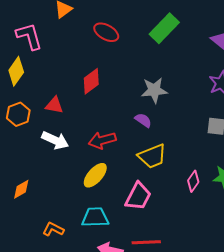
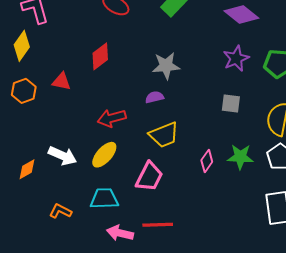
purple semicircle: (143, 120) -> (155, 97), turned -48
white arrow: (55, 140) -> (62, 156), moved

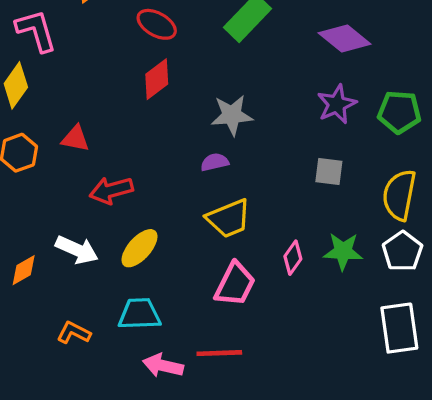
red diamond: (100, 56) -> (157, 79), moved
red arrow: (112, 118) -> (111, 190), moved
pink trapezoid: (149, 177) -> (235, 284), moved

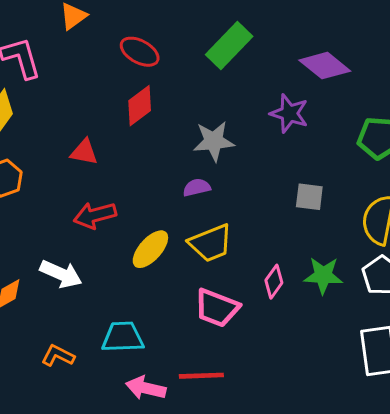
purple star: (337, 104) -> (289, 113), moved, turned -30
red triangle: (75, 139) -> (84, 152), moved
yellow ellipse: (139, 248) -> (150, 249), moved
pink trapezoid: (235, 284) -> (217, 308), turned 84

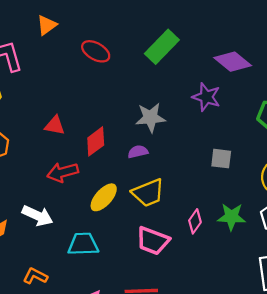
red diamond: (140, 106) -> (96, 141), moved
cyan trapezoid: (123, 337) -> (83, 244), moved

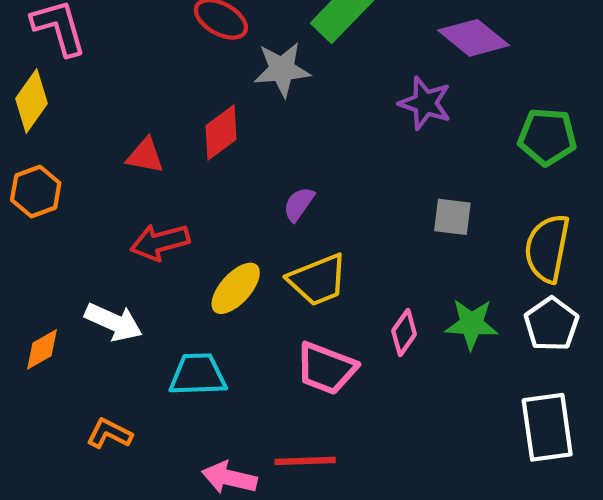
gray star: (150, 117) -> (282, 69), moved
red diamond: (96, 141) -> (221, 133), moved
purple semicircle: (138, 152) -> (299, 204), turned -42

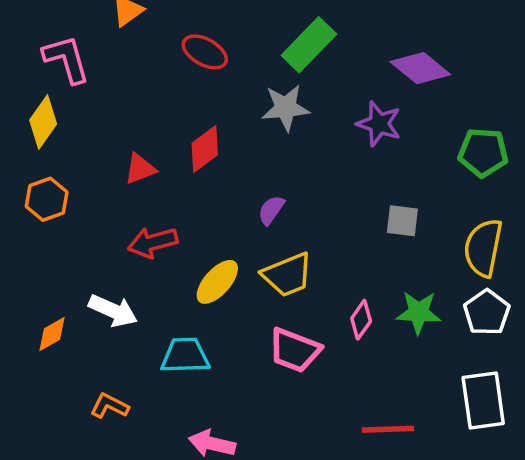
gray star: (282, 69) -> (286, 108), moved
red triangle: (145, 156) -> (140, 169), turned -32
red line: (305, 461) -> (388, 429), moved

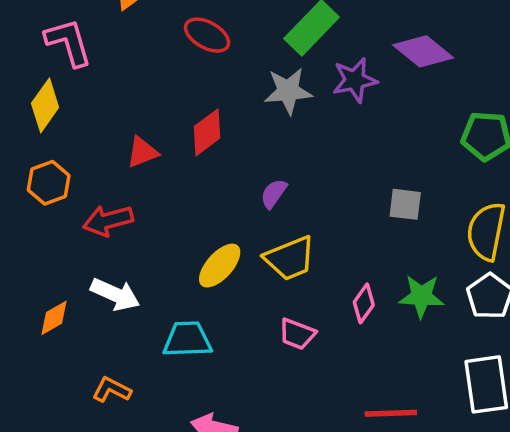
purple star: (379, 124) -> (355, 80), moved, turned -30
red arrow: (153, 242) -> (108, 221), moved
pink trapezoid: (295, 350) -> (297, 334), size x0.7

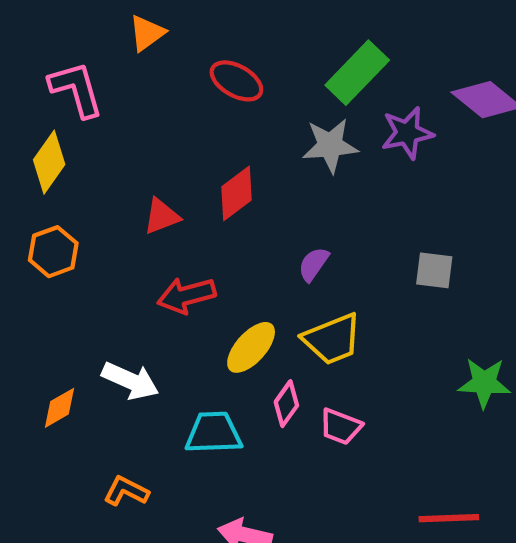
gray square: (405, 204) -> (434, 270), moved
red arrow: (108, 221) -> (187, 295), moved
pink diamond: (364, 303) -> (286, 404), moved

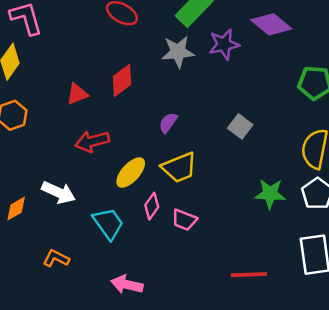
gray square: (434, 270) -> (240, 126), turned 30
cyan trapezoid: (214, 433) -> (108, 224), turned 56

